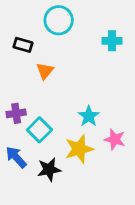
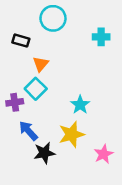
cyan square: (39, 130) -> (36, 89), moved
pink star: (115, 139) -> (104, 154), moved, turned 30
blue arrow: (16, 157) -> (28, 131), moved

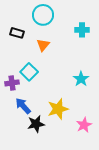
orange triangle: (41, 64) -> (43, 45), moved
cyan star: (80, 105) -> (81, 79), moved

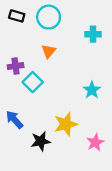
black rectangle: (17, 33) -> (17, 16), moved
purple cross: (12, 83) -> (16, 66), moved
blue arrow: (23, 106) -> (14, 120), moved

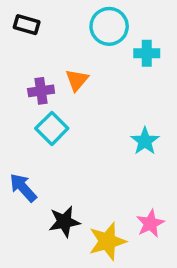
cyan circle: (49, 17) -> (109, 26), moved
purple cross: (16, 66) -> (41, 91), moved
yellow star: (66, 124) -> (107, 241), moved

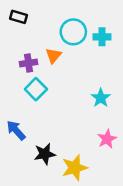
cyan circle: (109, 26) -> (73, 32), moved
pink star: (150, 223) -> (107, 139), moved

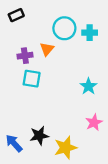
black rectangle: (19, 17) -> (16, 15), turned -40
cyan square: (36, 89) -> (32, 79), turned -36
blue arrow: (16, 130) -> (14, 143), moved

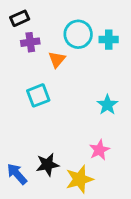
purple cross: (25, 56) -> (30, 42), moved
cyan square: (32, 79) -> (38, 95), turned -30
pink star: (94, 122) -> (99, 150), moved

